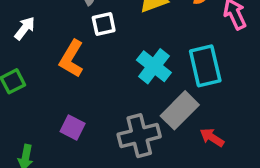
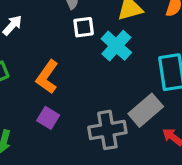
orange L-shape: (72, 59) -> (47, 77), moved
cyan cross: (154, 66) -> (116, 46), moved

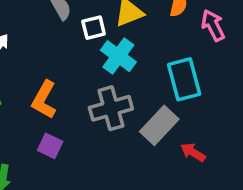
white square: (84, 27) -> (94, 28), moved
gray cross: (107, 130) -> (111, 108), moved

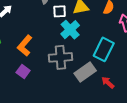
cyan rectangle: (184, 79) -> (104, 49), turned 30
red arrow: (193, 152) -> (108, 83), moved

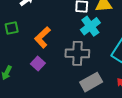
gray rectangle: (85, 72) -> (91, 82), moved

